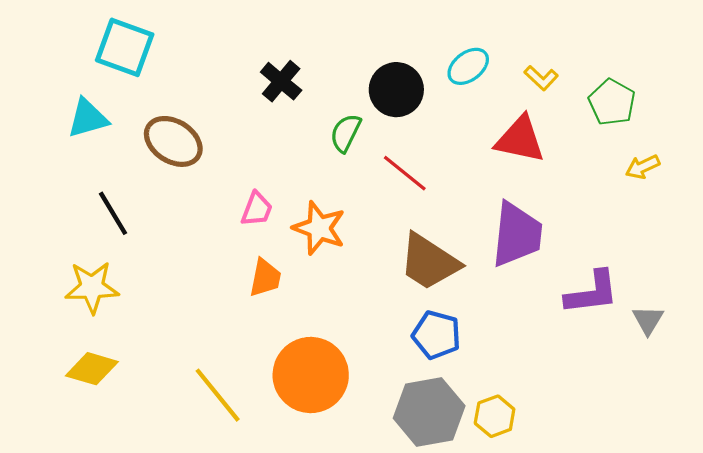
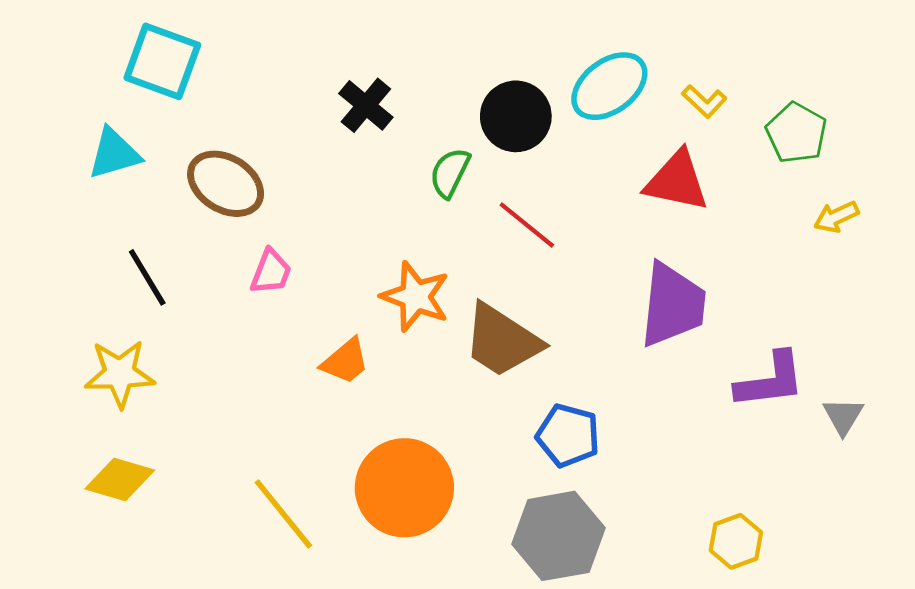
cyan ellipse: (468, 66) -> (609, 86), size x1.4
pink trapezoid: (257, 209) -> (271, 272), moved
brown trapezoid: (429, 262) -> (502, 341), moved
orange trapezoid: (265, 278) -> (345, 361), turned 39
yellow hexagon: (495, 416) -> (736, 541), moved

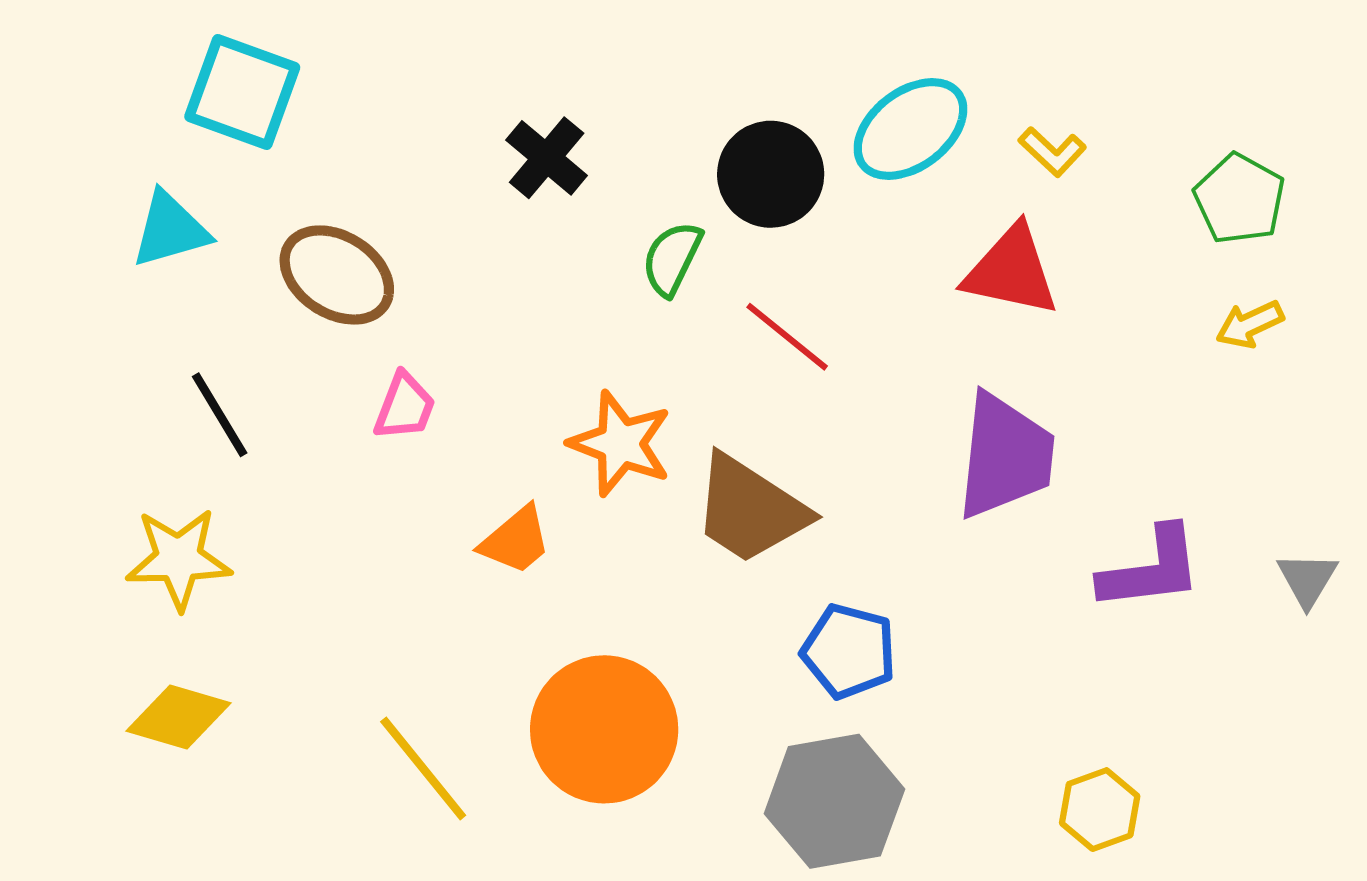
green pentagon: (796, 133) -> (1239, 199), moved
gray triangle: (843, 416) -> (1307, 579), moved

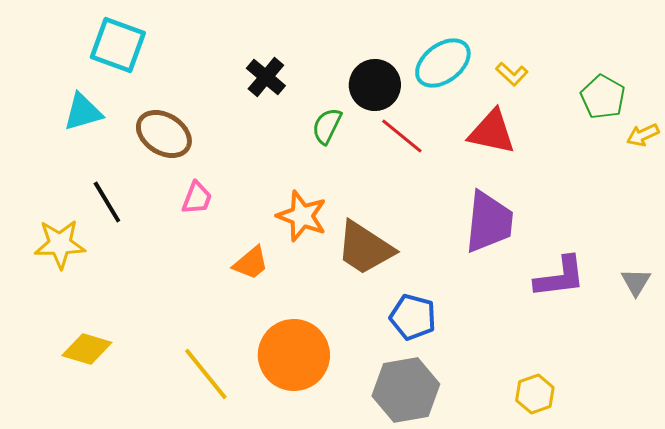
yellow arrow: (1250, 324) -> (643, 135), moved
red line: (787, 337) -> (402, 136), moved
yellow star: (179, 559) -> (60, 244), moved

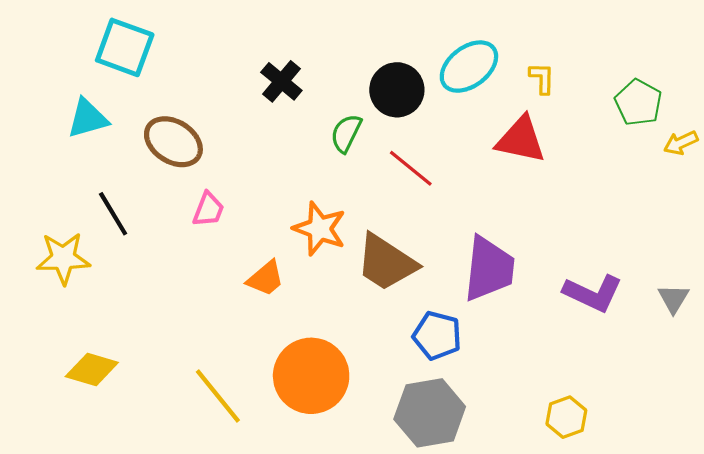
yellow L-shape: (512, 74) -> (542, 78), turned -132
red line: (402, 136) -> (411, 168), moved
purple trapezoid: (489, 222) -> (489, 269), moved
purple L-shape: (560, 277) -> (593, 293), turned 32

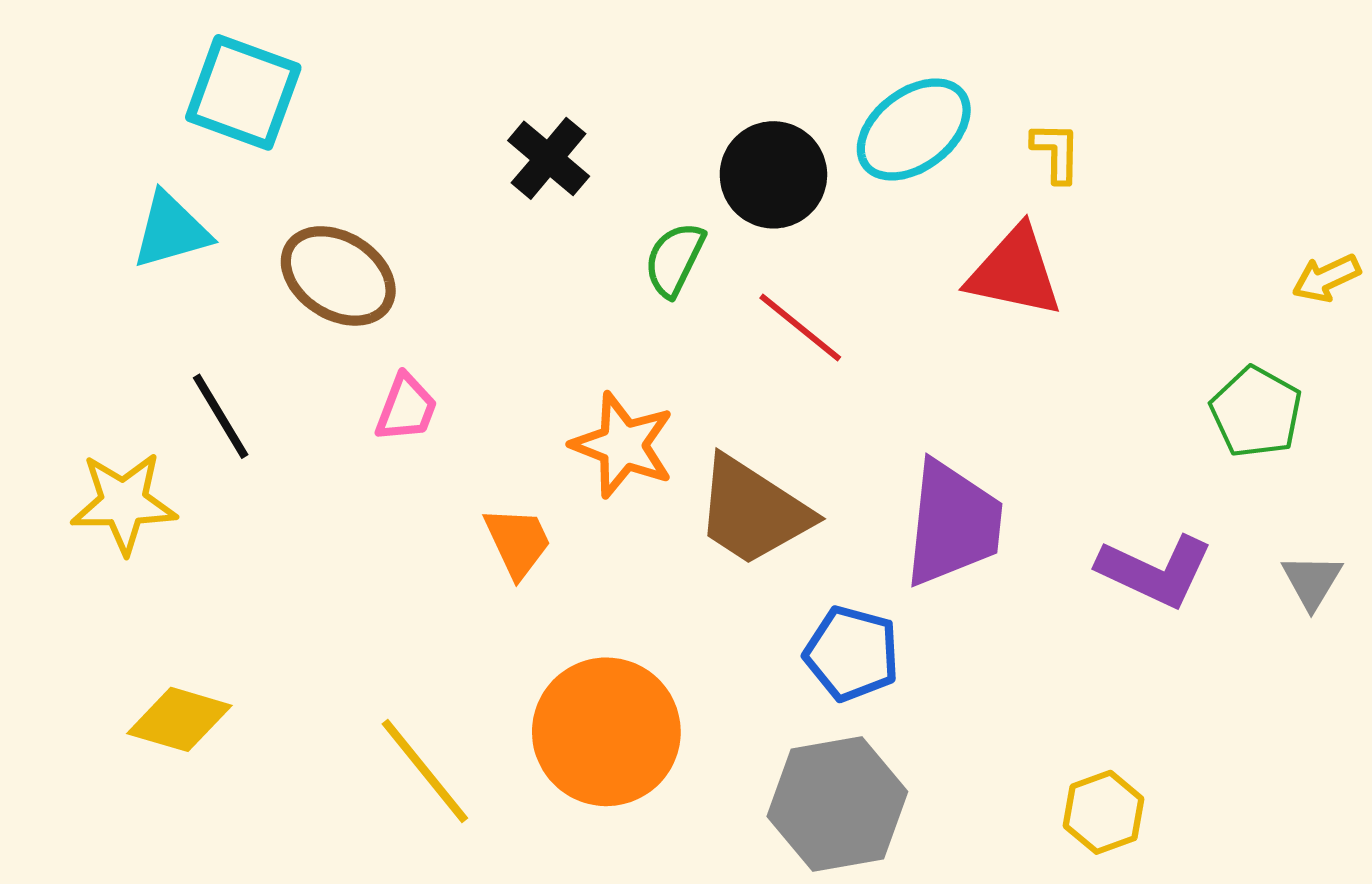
green pentagon: (638, 103) -> (1256, 412), moved
orange trapezoid: (266, 278) -> (518, 542), turned -75

